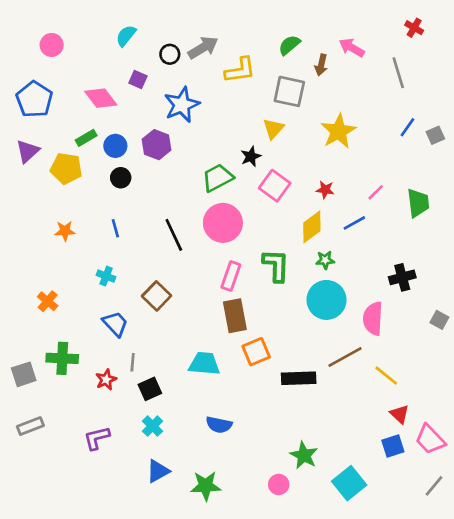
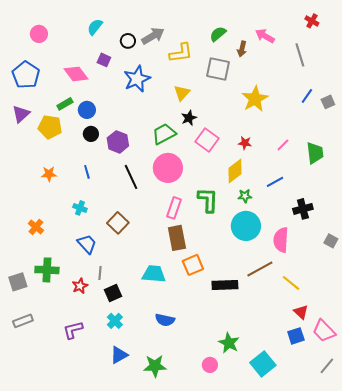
yellow triangle: (273, 129) -> (182, 93), moved
purple hexagon: (157, 145) -> (118, 142), moved
blue line: (354, 223) -> (275, 182), moved

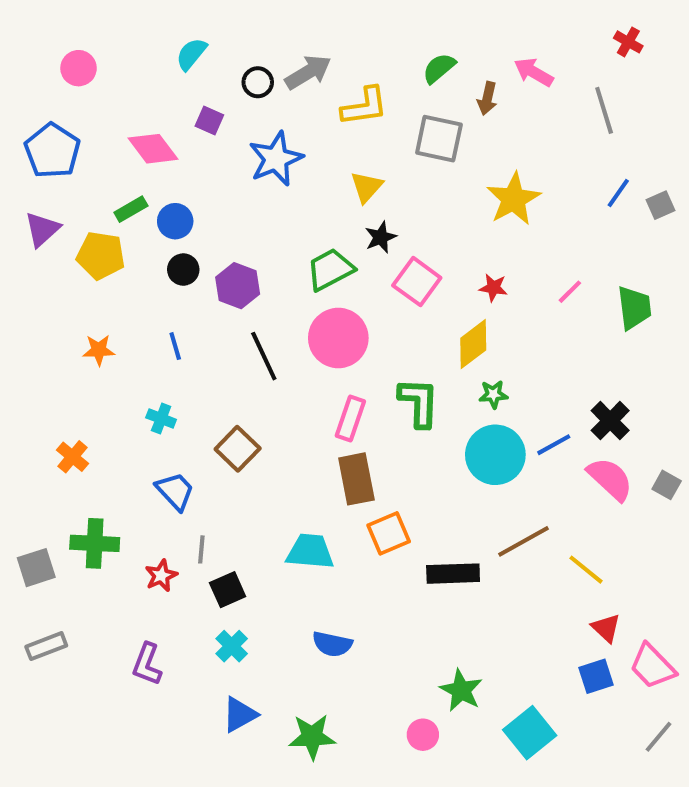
blue line: (275, 182) -> (554, 445), moved
black cross: (303, 209) -> (610, 421), turned -30
pink semicircle: (281, 240) -> (610, 479), moved, turned 130
purple L-shape: (73, 330) -> (147, 664), turned -55

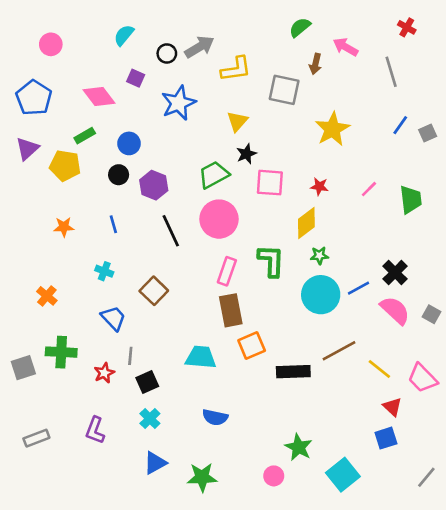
green semicircle: (439, 68) -> (300, 27), moved
blue circle: (175, 221) -> (129, 143), moved
pink square: (417, 282) -> (270, 183), turned -32
gray rectangle: (46, 646) -> (36, 438), moved
pink trapezoid: (652, 666) -> (422, 378), moved

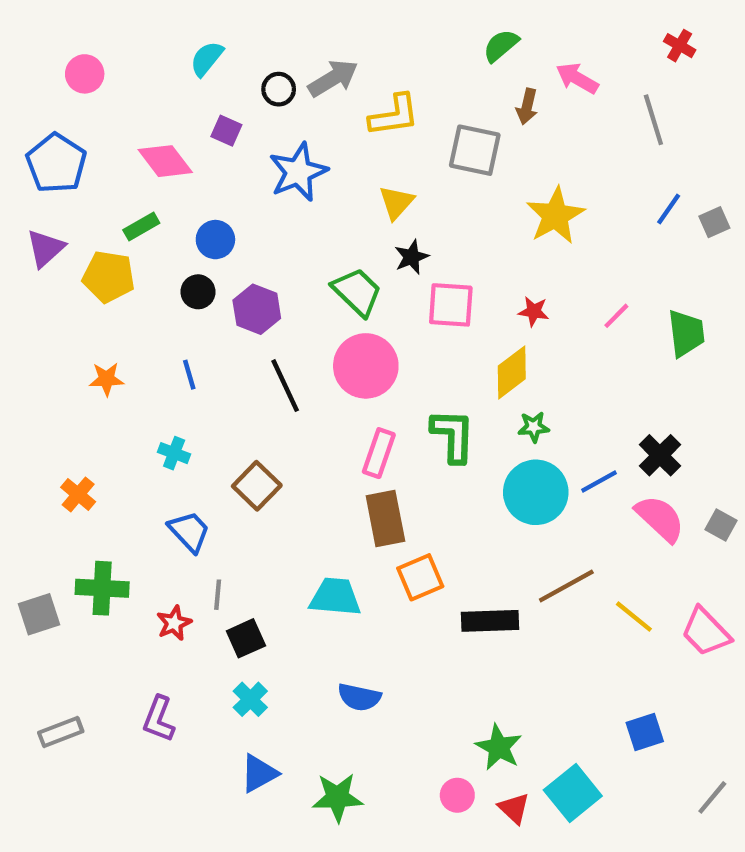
green trapezoid: (214, 175) -> (357, 292), turned 72
red triangle: (392, 407) -> (514, 808), moved

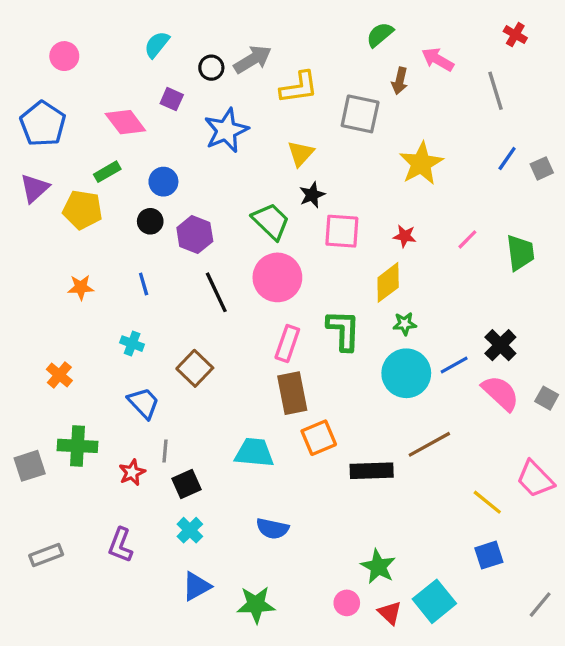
yellow line: (634, 617) -> (487, 502), moved

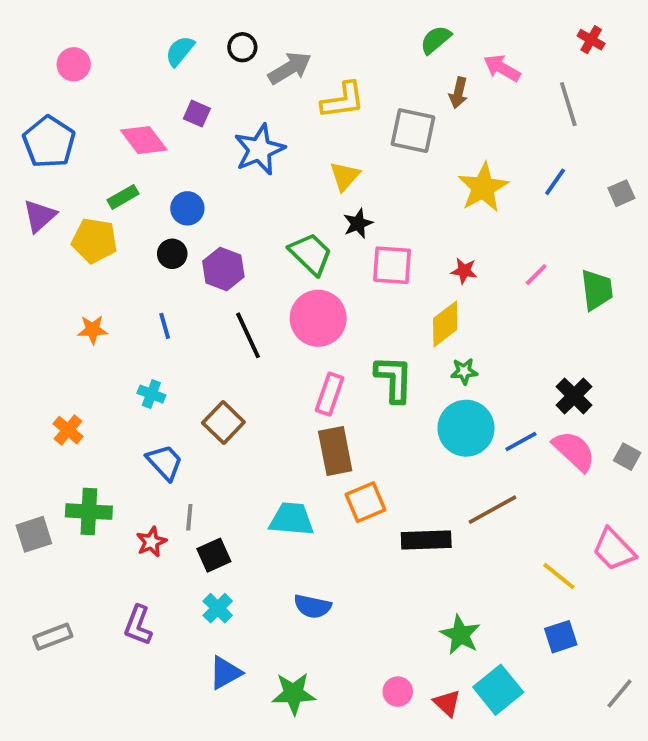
black circle: (211, 68) -> (242, 47), moved
blue line: (507, 159) -> (555, 182), moved
blue line: (454, 365) -> (521, 441), moved
green star: (378, 567) -> (460, 635), moved

